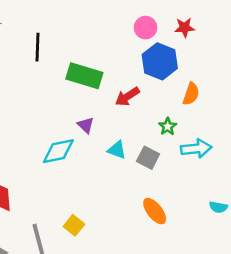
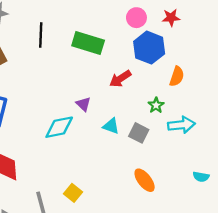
green rectangle: (84, 76) -> (88, 43), moved

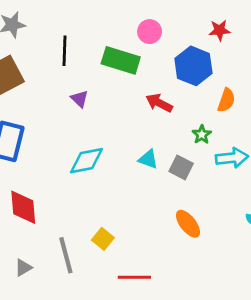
pink circle: (136, 18) -> (150, 32), moved
red arrow: (120, 79) -> (159, 103), turned 60
purple triangle: (83, 104) -> (80, 99), moved

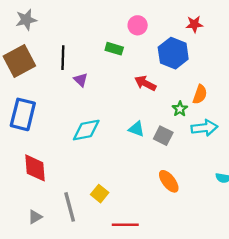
black line: (64, 51) -> (63, 58), moved
green rectangle: (121, 60) -> (114, 49), size x0.6
orange semicircle: (226, 100) -> (200, 94), moved

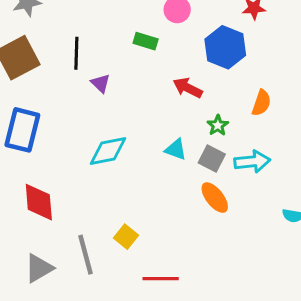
green star: (180, 109) -> (218, 125), moved
cyan arrow: (204, 128) -> (252, 161), moved
orange ellipse: (169, 181) -> (215, 198), moved
gray triangle: (35, 217) -> (39, 268), size x1.5

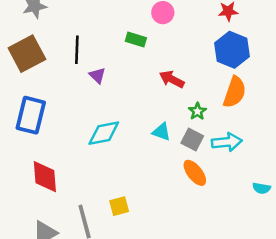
blue hexagon: (225, 47) -> (232, 50), moved
orange semicircle: (261, 103) -> (235, 92), size x1.4
yellow square: (126, 237) -> (119, 206), turned 36

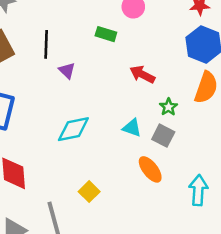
cyan arrow: (227, 142) -> (198, 190), moved, turned -80
orange ellipse: (195, 173) -> (150, 169), moved
yellow square: (119, 206) -> (89, 192), moved, turned -30

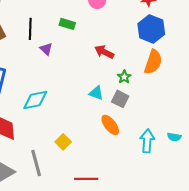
green rectangle: (106, 34) -> (67, 24), moved
cyan diamond: (73, 129) -> (35, 100), moved

